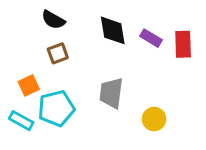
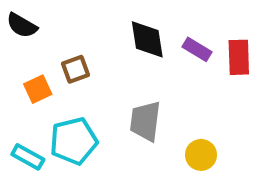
black semicircle: (53, 20) -> (22, 25), moved
orange square: (29, 85) -> (38, 89), moved

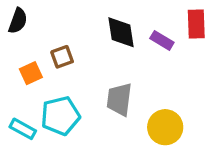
black semicircle: (22, 25) -> (18, 21), turned -100
red rectangle: (239, 57) -> (196, 24), moved
yellow circle: (201, 155) -> (165, 127), size x1.4

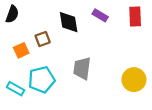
black diamond: (121, 32) -> (69, 22), moved
purple rectangle: (162, 40) -> (100, 15), moved
yellow circle: (165, 127) -> (134, 80), moved

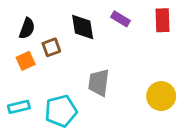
black semicircle: (12, 14) -> (27, 28), moved
cyan pentagon: (42, 80) -> (61, 111), moved
cyan rectangle: (16, 89) -> (19, 107), turned -42

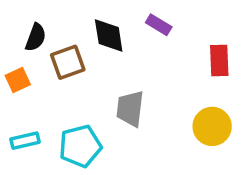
red rectangle: (162, 20) -> (219, 60), moved
brown square: (51, 47) -> (68, 62), size x1.4
orange square: (26, 61) -> (18, 80), moved

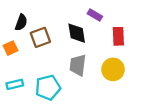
black diamond: (109, 36) -> (77, 33), moved
red rectangle: (219, 60) -> (118, 36), moved
yellow circle: (212, 126) -> (113, 69), moved

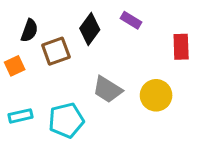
black diamond: (77, 33) -> (90, 29), moved, turned 45
red rectangle: (118, 36) -> (181, 47), moved
gray trapezoid: (78, 65) -> (107, 89), turned -65

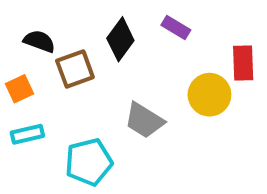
black semicircle: (29, 31) -> (39, 41), turned -90
yellow circle: (156, 95) -> (209, 95), moved
cyan rectangle: (21, 116) -> (27, 134), moved

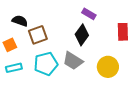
black diamond: (120, 39) -> (82, 35), moved
yellow circle: (209, 95) -> (108, 67), moved
cyan pentagon: (89, 162) -> (46, 64), moved

